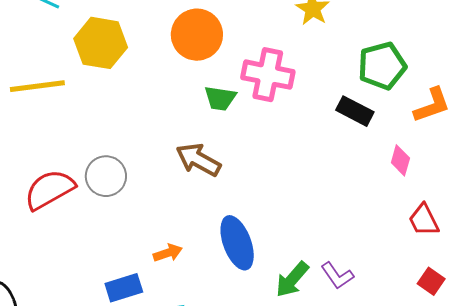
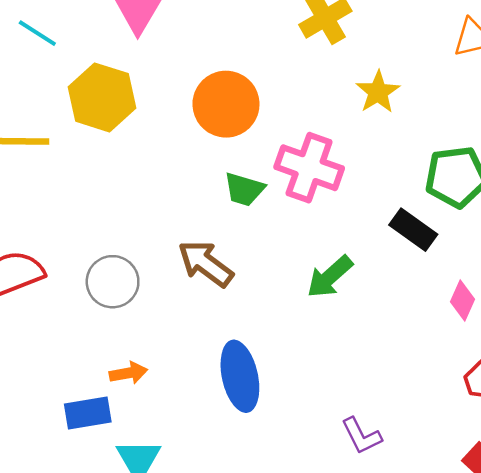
gray circle: (106, 176) -> (113, 282), moved
orange arrow: (168, 253) -> (128, 373), moved
green arrow: (292, 279) -> (330, 277), moved

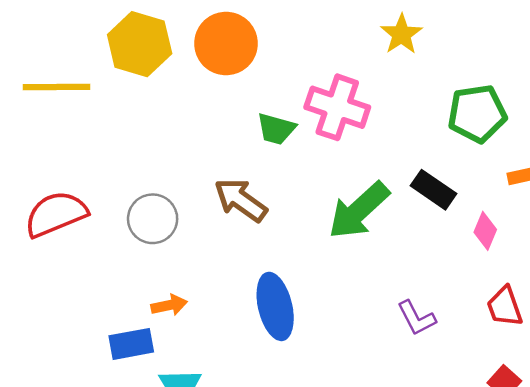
orange circle: (226, 104) -> (226, 44), moved
black rectangle: (413, 230) -> (433, 190), moved
green arrow: (330, 277) -> (359, 210), size x1.4
purple L-shape: (361, 436) -> (417, 318), moved

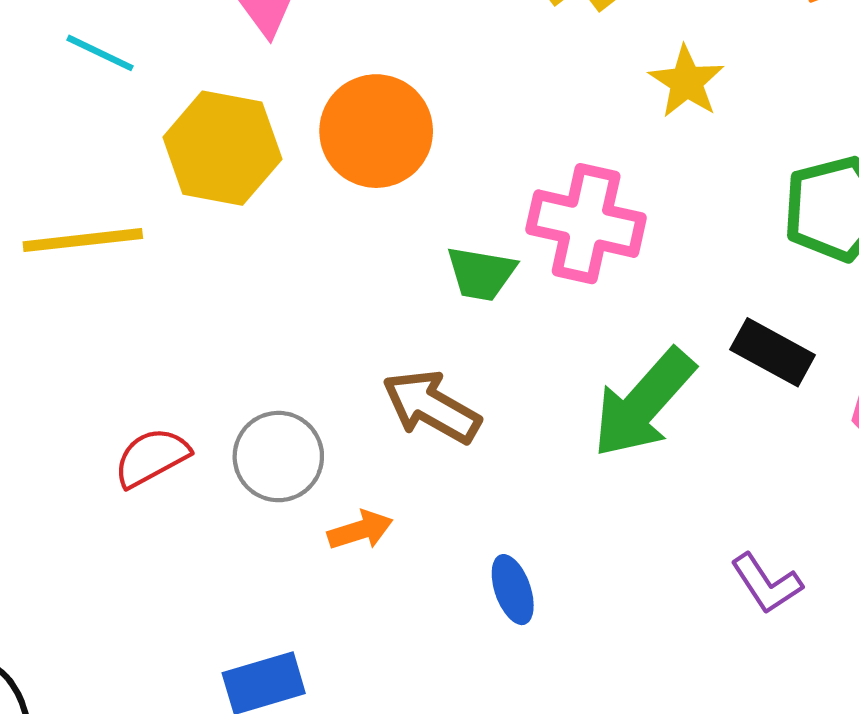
red semicircle: (56, 214) -> (152, 457), moved, size x0.7
orange arrow: (169, 305) -> (360, 530), moved
blue ellipse: (275, 306) -> (513, 590), size x0.6

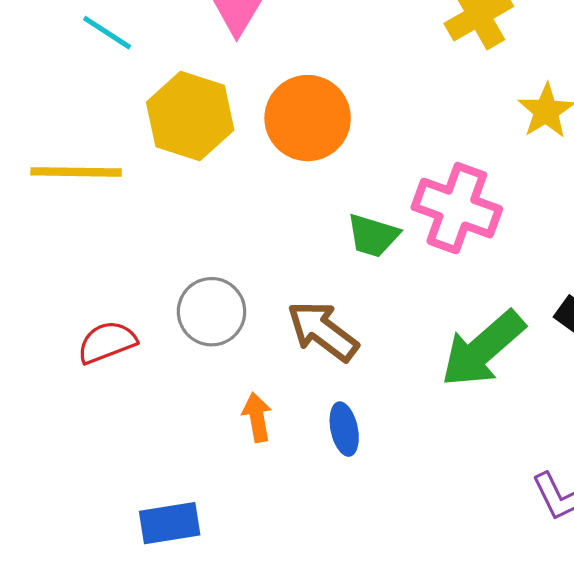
gray circle: (278, 457) -> (212, 312), moved
orange arrow: (360, 530) -> (257, 417), turned -90
blue ellipse: (513, 590) -> (344, 429), moved

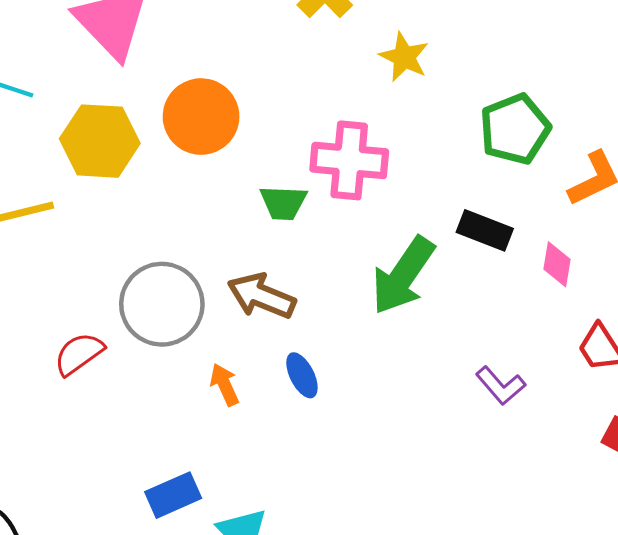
gray circle: (212, 312) -> (162, 304), size x1.4

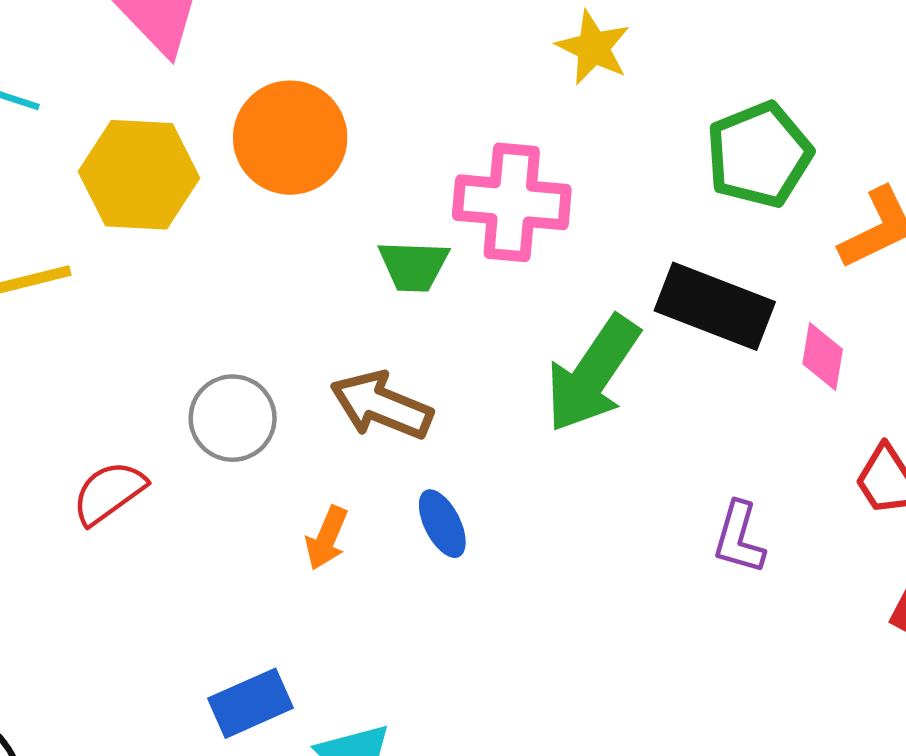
black rectangle: (485, 230) -> (715, 306), size x1.4
gray circle: (162, 304) -> (233, 418), size x0.7
orange arrow: (225, 385) -> (327, 538), turned -132
purple L-shape: (501, 386) -> (739, 538), turned 57

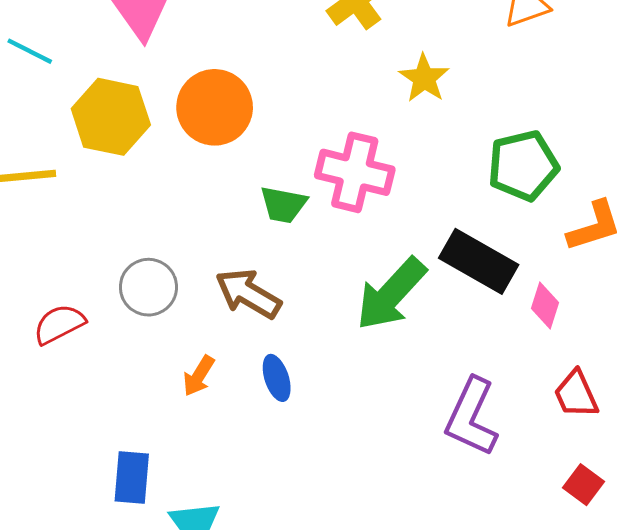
purple L-shape: (739, 538) -> (471, 417), size x1.6
blue rectangle: (250, 703) -> (132, 478), turned -70

